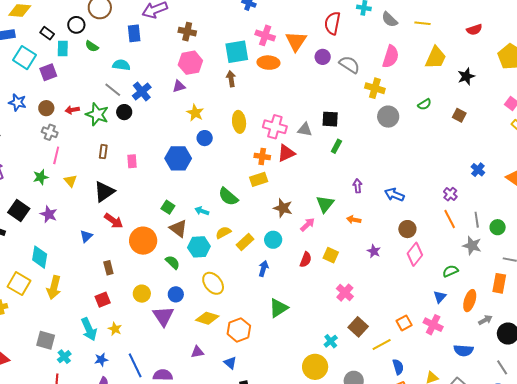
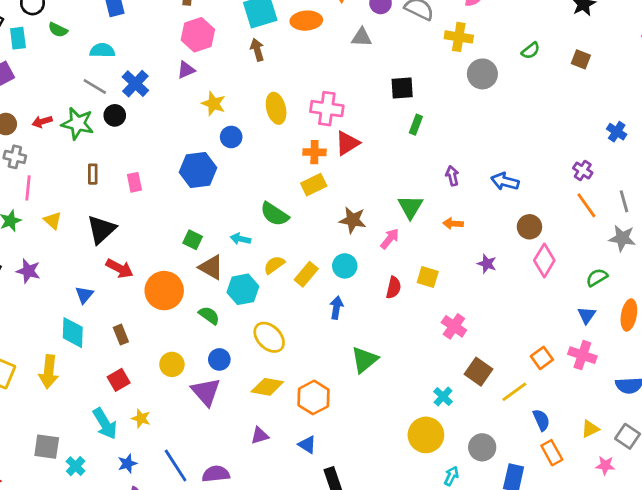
gray triangle: (305, 129) -> (362, 37), moved
cyan diamond: (40, 257) -> (73, 333), moved

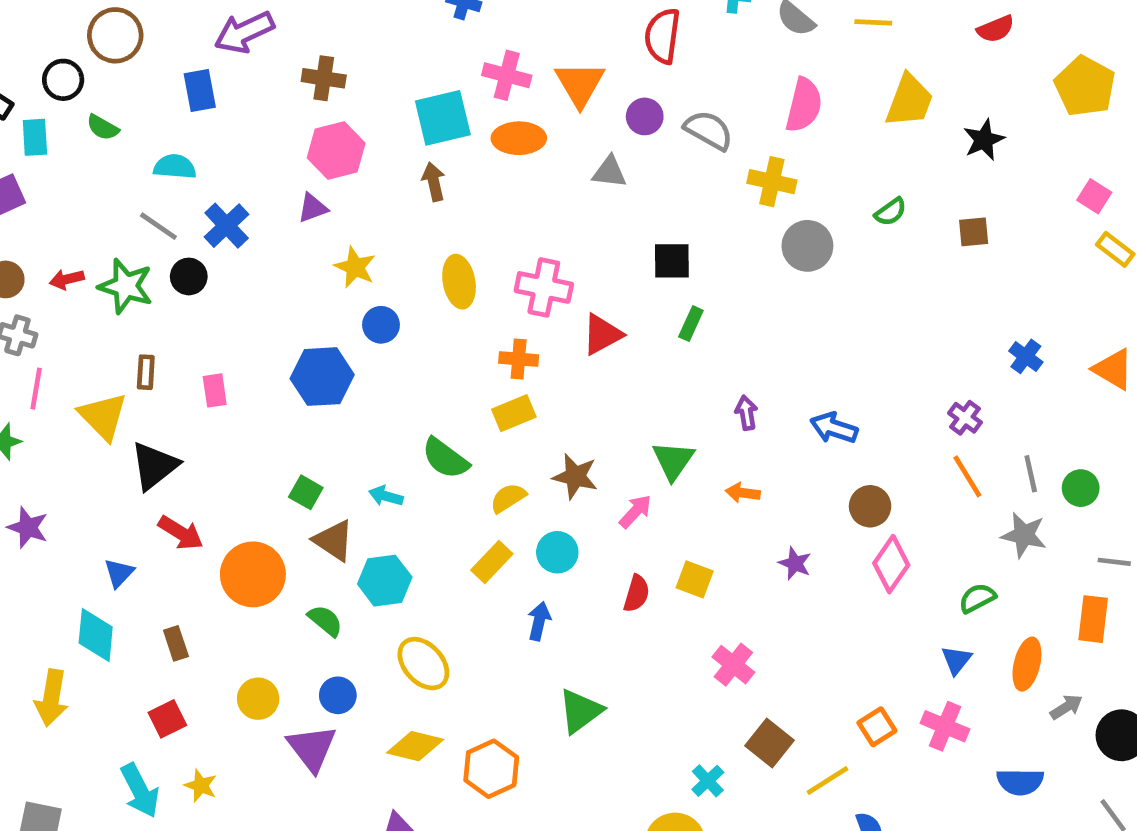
brown square: (581, 59) -> (974, 232), turned -30
red triangle: (347, 143) -> (602, 334), moved
yellow triangle: (53, 221) -> (103, 416), moved, size x1.6
yellow semicircle: (274, 265) -> (508, 498), moved

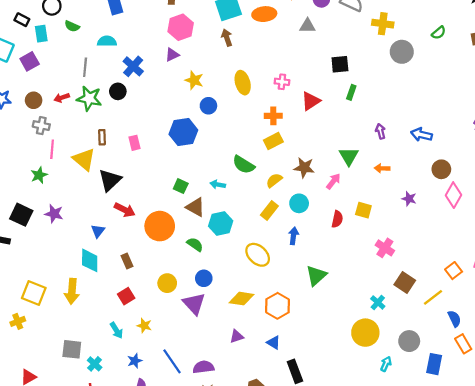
gray line: (158, 226) -> (85, 67), moved, turned 66
pink cross: (544, 287) -> (282, 82), size x0.6
yellow ellipse: (423, 664) -> (258, 255), moved
cyan arrow: (140, 791) -> (116, 330), size x0.7

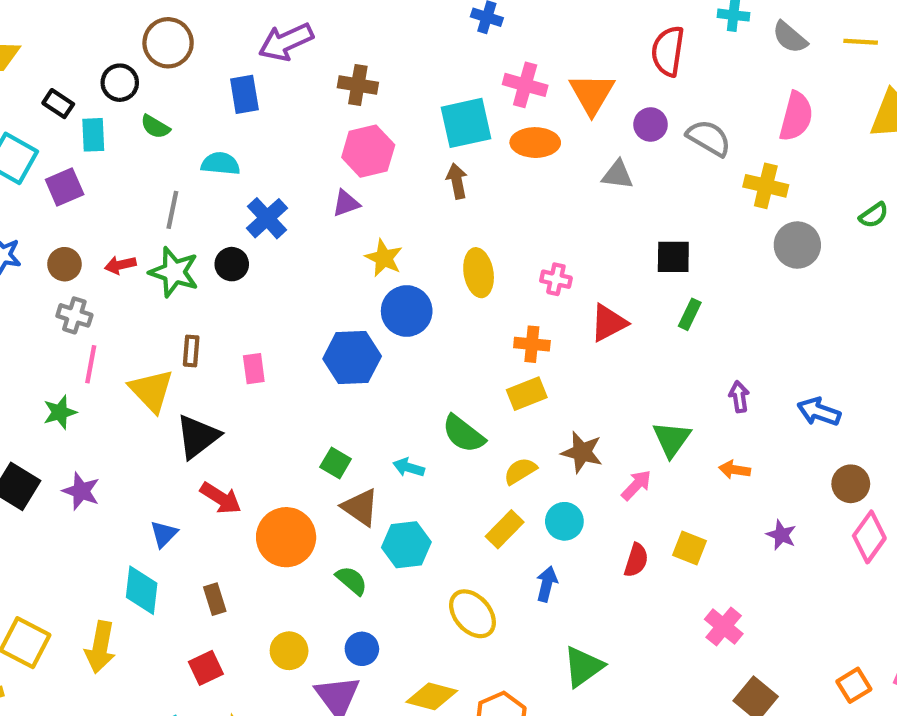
blue circle: (208, 106) -> (407, 311), size x1.5

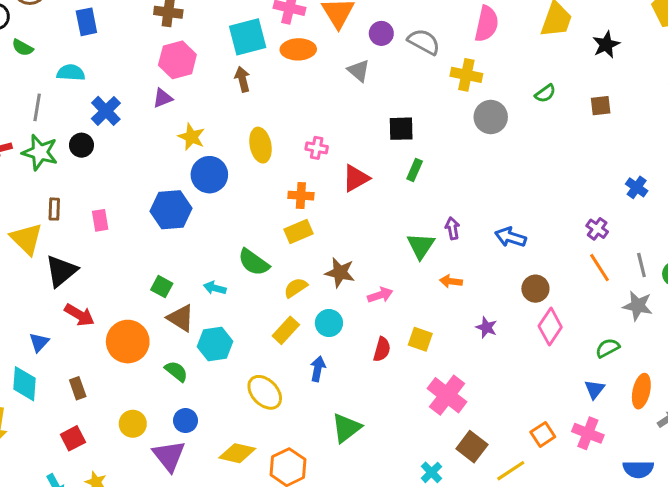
gray triangle: (618, 175) -> (359, 71), turned 35
green triangle: (672, 439) -> (421, 246), moved
pink arrow: (636, 485) -> (380, 295), turned 30
pink cross: (724, 626) -> (447, 395), size x1.4

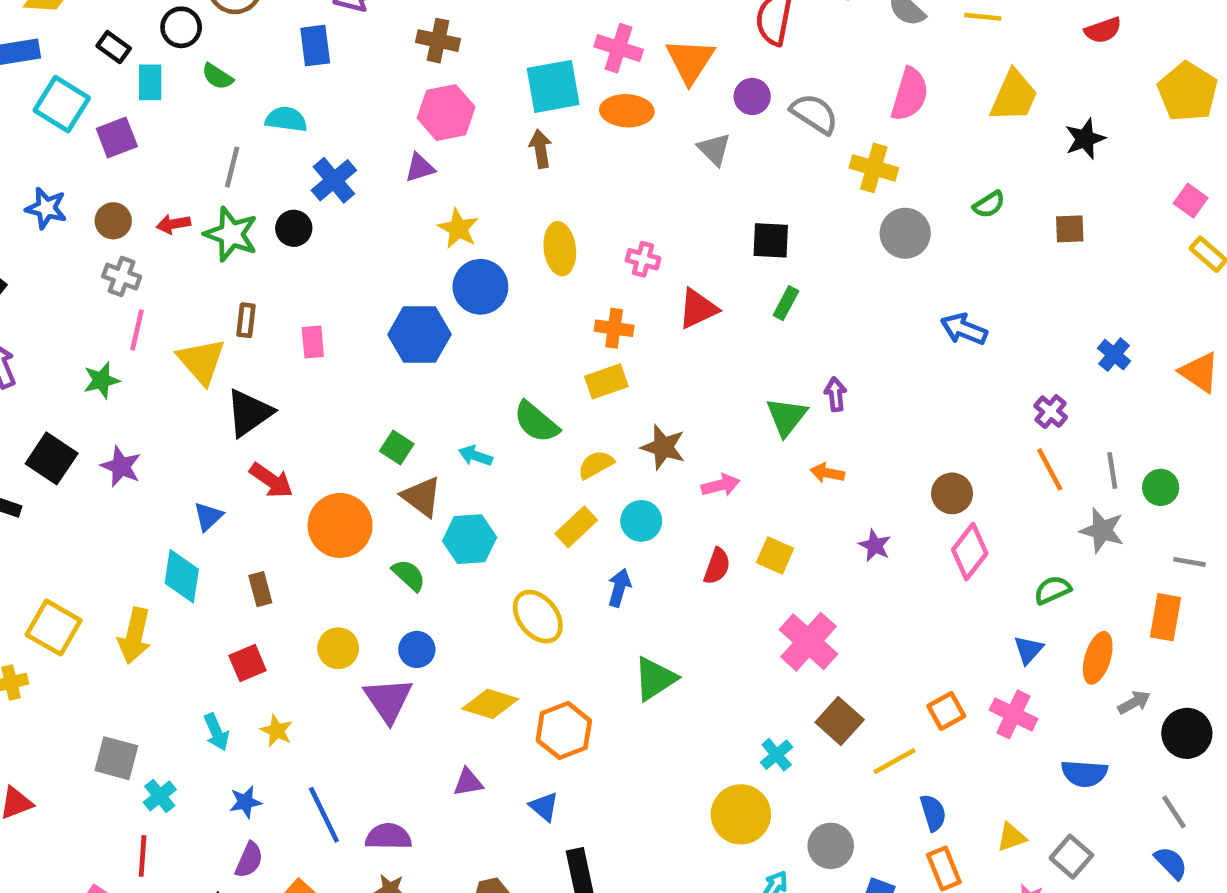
blue arrow: (511, 237) -> (964, 329), moved

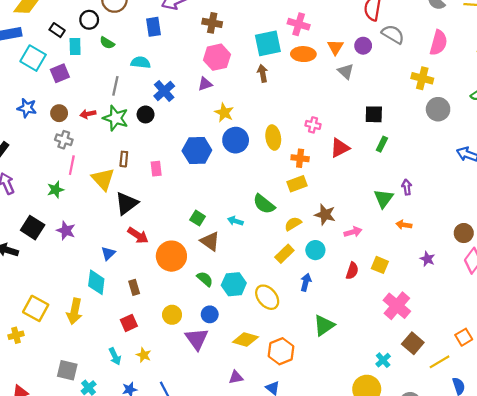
orange triangle: (690, 61) -> (335, 47), moved, size x0.7
gray semicircle: (814, 114) -> (393, 34), moved
yellow ellipse: (560, 249) -> (273, 138), moved
blue hexagon: (419, 334) -> (197, 150), moved
cyan hexagon: (470, 539) -> (234, 284), moved

